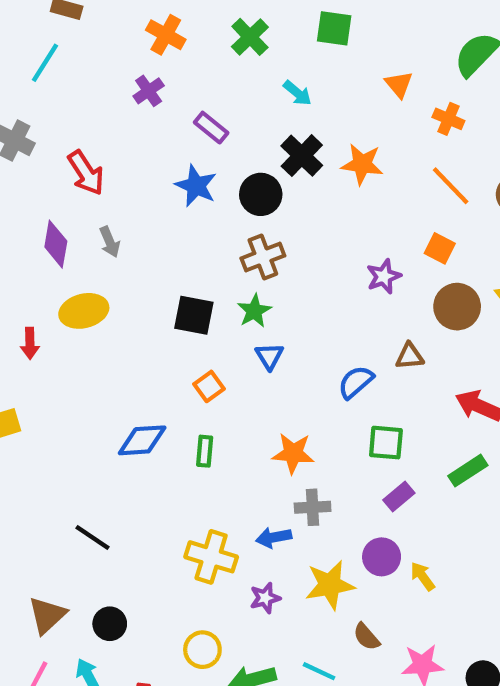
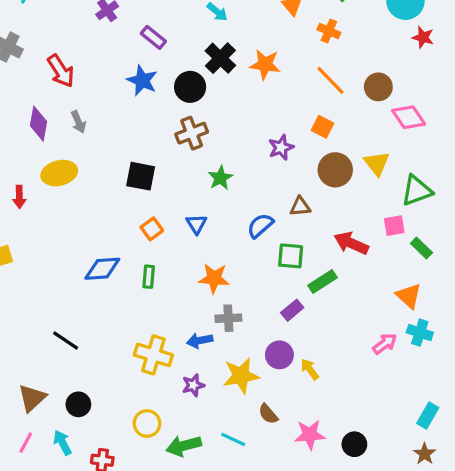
green star: (254, 311) -> (220, 178), moved
blue triangle: (269, 356) -> (196, 224), moved
green square: (386, 443) -> (291, 256), moved
green rectangle: (468, 471) -> (322, 281), moved

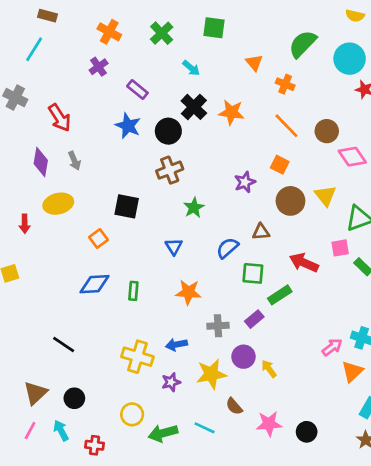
orange square: (152, 229) -> (99, 239), moved
orange triangle: (409, 296) -> (352, 371), moved, turned 35
gray cross: (228, 318) -> (218, 326), moved

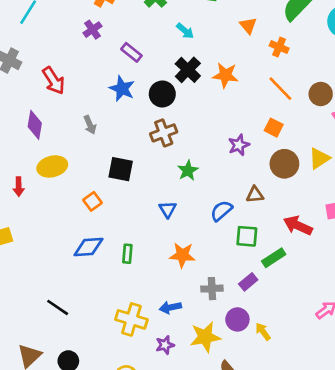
gray arrow: (74, 161) -> (90, 125), moved
yellow triangle: (325, 196) -> (319, 158), turned 35

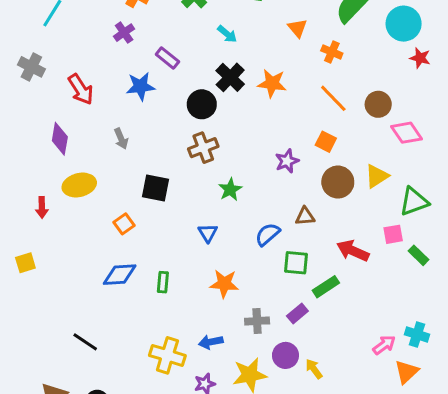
blue star: (122, 89) -> (141, 86), moved, turned -30

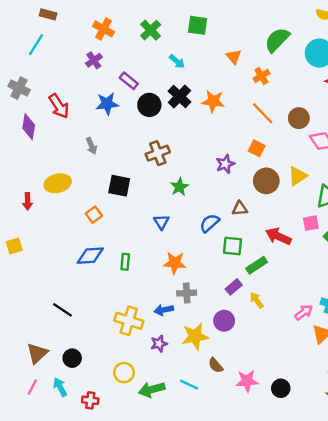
orange cross: (332, 52) -> (261, 76), turned 35
black circle: (202, 104) -> (149, 105), moved
purple diamond: (60, 139) -> (29, 127), moved
gray cross: (257, 321) -> (187, 293), moved
yellow arrow: (314, 369) -> (257, 300), moved

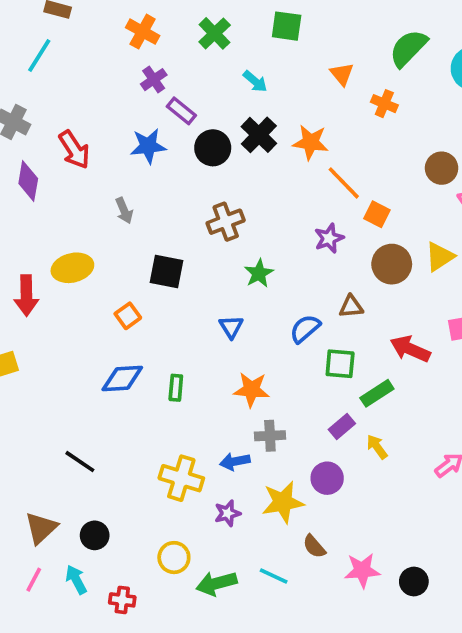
purple cross: (94, 60) -> (154, 80), moved
orange cross: (261, 76) -> (384, 104), turned -35
orange line: (263, 113) -> (344, 183), moved
red arrow: (28, 201) -> (26, 295), size x1.5

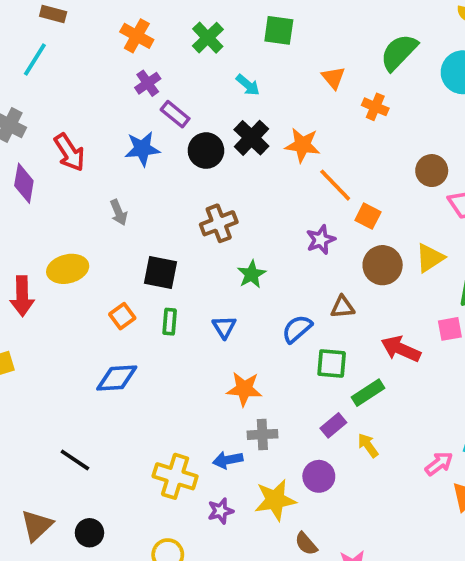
green rectangle: (176, 388) -> (170, 322), moved

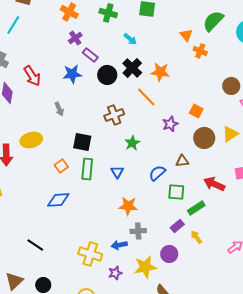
green cross: (208, 38) -> (108, 13), turned -30
orange triangle: (333, 78) -> (186, 35), moved
orange line: (335, 185) -> (146, 97), moved
green rectangle: (170, 322) -> (87, 169), size x1.5

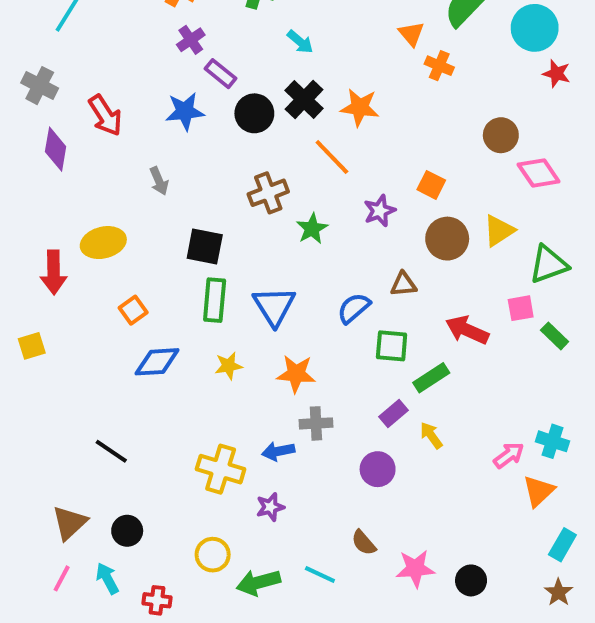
green star: (132, 143) -> (312, 229), moved
orange square: (61, 166) -> (133, 310), moved
blue triangle: (117, 172) -> (274, 306), size x1.6
yellow star: (145, 267) -> (229, 366), moved, size x0.6

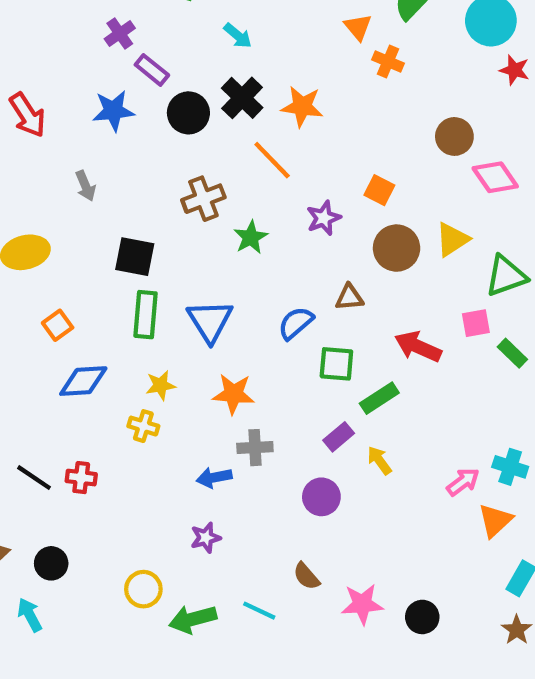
yellow cross: (221, 469) -> (143, 426), moved, size x0.6
red cross: (157, 600) -> (81, 478), moved

